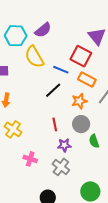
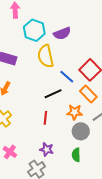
red line: (55, 124) -> (45, 118), moved
gray circle: (81, 124) -> (81, 131), moved

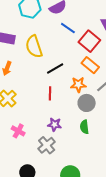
yellow semicircle: (46, 56) -> (34, 47), moved
blue line: (67, 77) -> (68, 28), moved

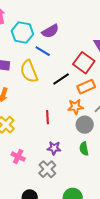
blue line: (68, 28) -> (43, 51), moved
orange rectangle: (90, 65) -> (86, 87), turned -60
black line: (55, 69) -> (61, 79), moved

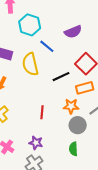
purple semicircle: (50, 31) -> (73, 32), moved
purple star: (54, 148) -> (36, 143), moved

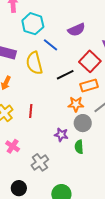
red line: (42, 112) -> (31, 111), moved
purple star: (36, 143) -> (61, 135), moved

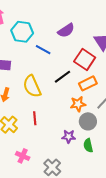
yellow semicircle: (34, 63) -> (32, 86), moved

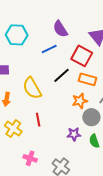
purple semicircle: (66, 30) -> (60, 29), turned 96
blue line: (43, 50) -> (49, 49), moved, turned -49
orange rectangle: (88, 83) -> (87, 79), turned 48

